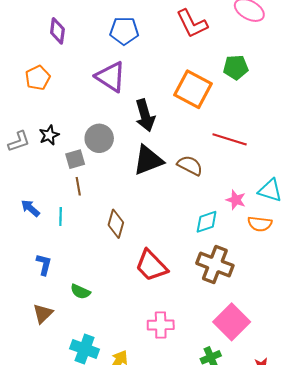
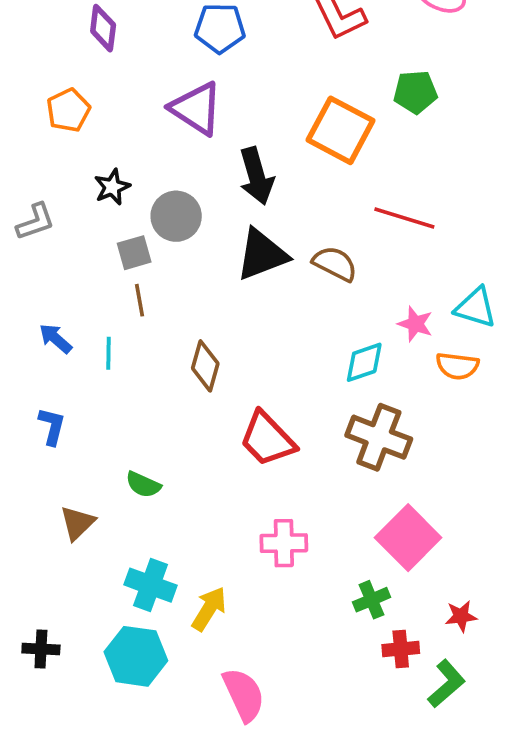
black star: (49, 135) -> (112, 187), moved
blue L-shape: (44, 264) -> (52, 426), moved

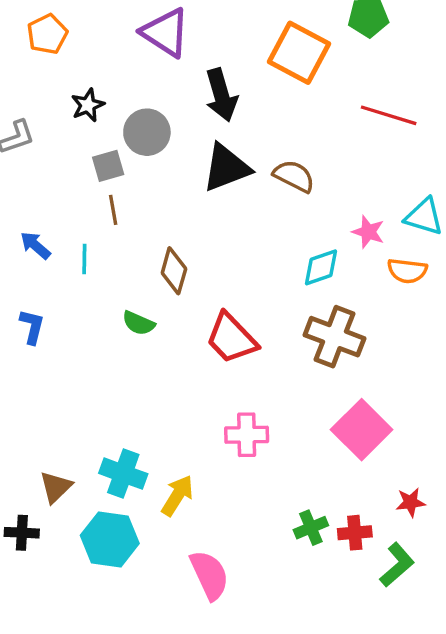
red line: (404, 218) -> (389, 115), moved
green semicircle: (143, 485) -> (138, 323), moved
brown triangle: (77, 523) -> (56, 487), moved
green cross: (371, 600) -> (311, 528), moved

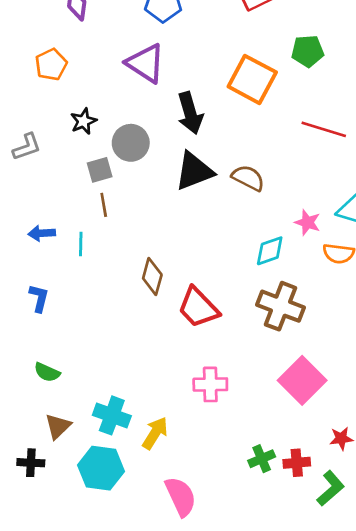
blue arrow: (35, 245) -> (42, 233), turned -45
brown diamond: (174, 271) -> (152, 276), moved
green semicircle: (138, 323) -> (47, 372), moved

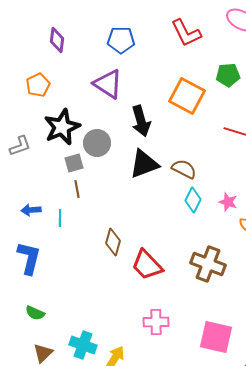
black star: (83, 121) -> (62, 127), size x1.8
cyan diamond: (270, 251) -> (193, 200), moved, turned -45
blue L-shape: (39, 298) -> (29, 258), size x1.6
pink square: (302, 380) -> (216, 337), moved, turned -32

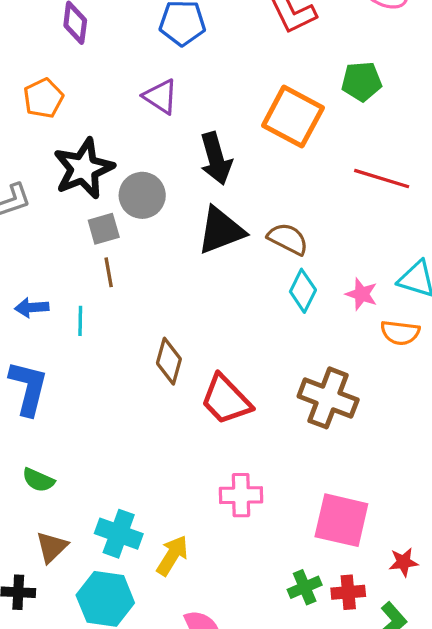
purple triangle: (108, 84) -> (161, 97), size x0.7

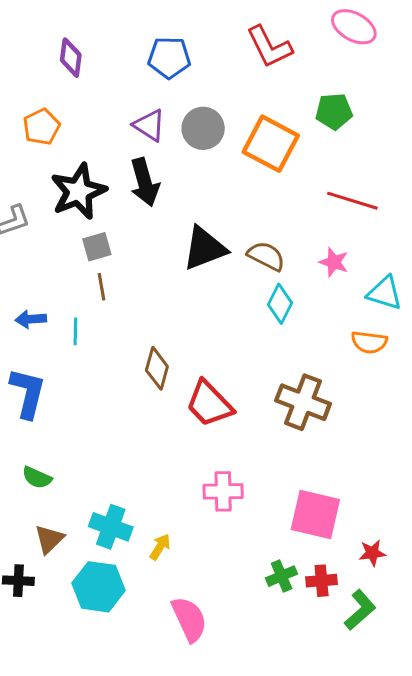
black arrow: (216, 158) -> (145, 182), moved
gray circle: (142, 195) -> (203, 128), moved
pink star: (362, 294) -> (334, 262), moved
yellow arrow: (172, 555) -> (160, 547), size x0.7

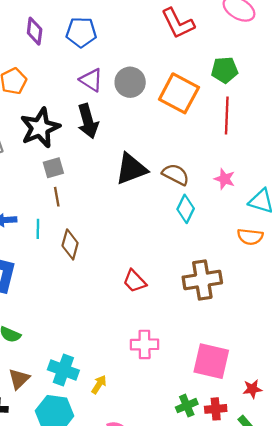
blue pentagon: (169, 58) -> (81, 32), moved
red line: (352, 201) -> (227, 116), moved, turned 75
brown diamond: (157, 368) -> (70, 244), moved
brown cross: (303, 402) -> (202, 280), turned -30
red trapezoid: (209, 404) -> (135, 281), size x0.7

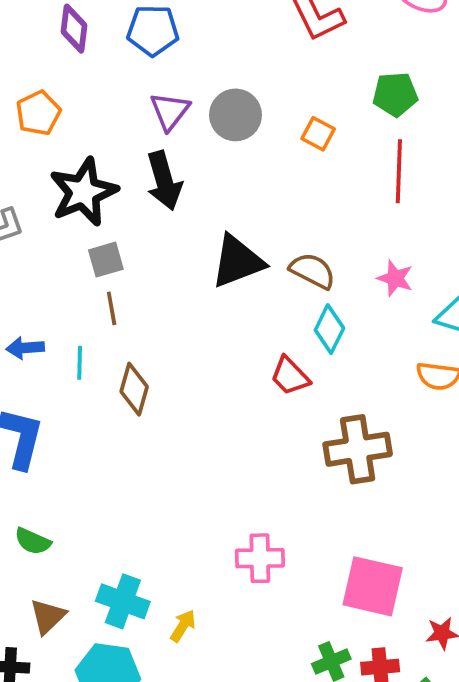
purple triangle: (91, 80) -> (170, 111), turned 35
orange square: (179, 93) -> (318, 134), size x0.5
red trapezoid: (135, 281) -> (290, 376), moved

